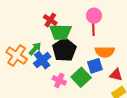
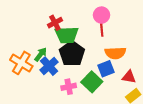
red cross: (50, 20) -> (55, 23), turned 32
pink cross: (59, 80) -> (69, 87), turned -32

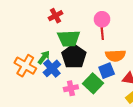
red cross: (55, 23) -> (55, 16), moved

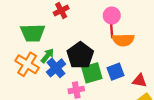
green trapezoid: (69, 38) -> (33, 33), moved
orange semicircle: (115, 56) -> (123, 40), moved
green square: (93, 83) -> (92, 73), moved, turned 30

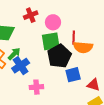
pink circle: (112, 16) -> (53, 22), moved
black pentagon: (80, 55) -> (59, 56), moved
green square: (92, 73) -> (51, 41), moved

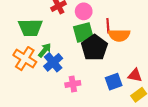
blue square: (73, 75) -> (114, 82), moved

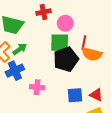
blue cross: (53, 62) -> (15, 71), moved

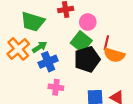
green square: (60, 43) -> (81, 42), turned 36
blue cross: (15, 71) -> (48, 62), moved

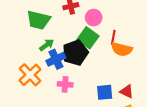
orange cross: (18, 49) -> (30, 75), moved
black pentagon: (87, 59) -> (75, 53), moved

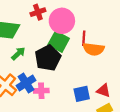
pink circle: (94, 18) -> (62, 21), size x1.5
blue cross: (56, 59) -> (26, 83), moved

